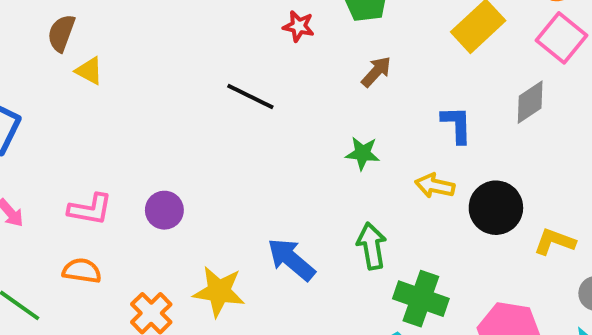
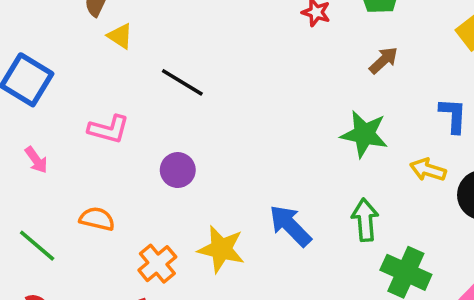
black line: (250, 96) -> (182, 82), moved
green star: (363, 153) -> (364, 134), size x1.5
pink L-shape: (90, 209) -> (109, 129), moved

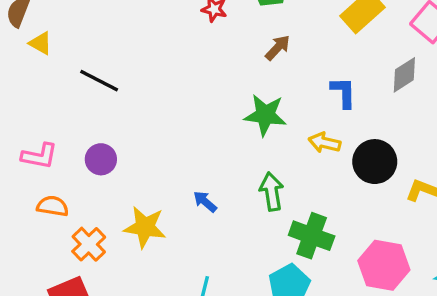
pink L-shape: (109, 129) -> (39, 156), moved
orange semicircle: (97, 219) -> (53, 206), moved
blue arrow: (290, 226) -> (205, 202), size x0.6

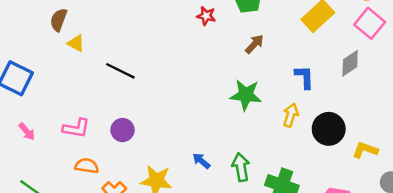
yellow arrow: (324, 143) -> (291, 115), turned 95
green arrow: (272, 192) -> (241, 167), moved

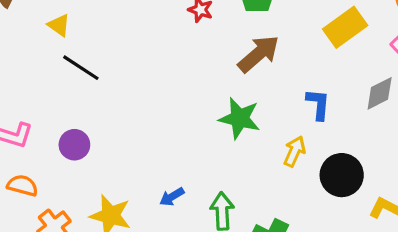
yellow triangle: (76, 43) -> (59, 25), moved
brown arrow: (254, 44) -> (259, 54), size x1.6
blue arrow: (201, 161) -> (172, 197), turned -78

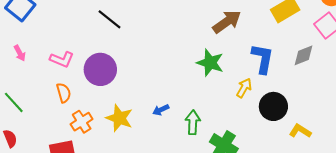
blue L-shape: (318, 104) -> (263, 59), size x1.4
purple circle: (74, 145) -> (100, 69), size x1.6
orange semicircle: (22, 186) -> (64, 93), turned 54

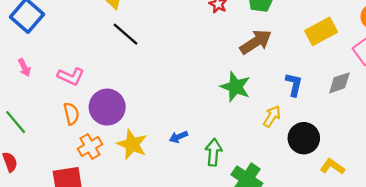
blue L-shape: (263, 59) -> (294, 84), size x0.7
purple circle: (100, 69) -> (107, 107), moved

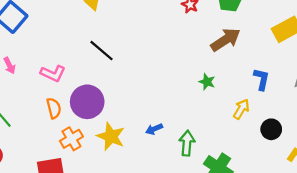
black line: (126, 34) -> (102, 51), moved
green star: (236, 87) -> (207, 82), size x0.6
black circle: (304, 138) -> (271, 129), size x0.7

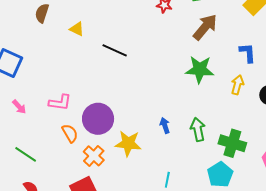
black line: (102, 51) -> (115, 50), moved
green star: (207, 82) -> (200, 69), size x1.8
blue arrow: (154, 129) -> (165, 126), turned 112

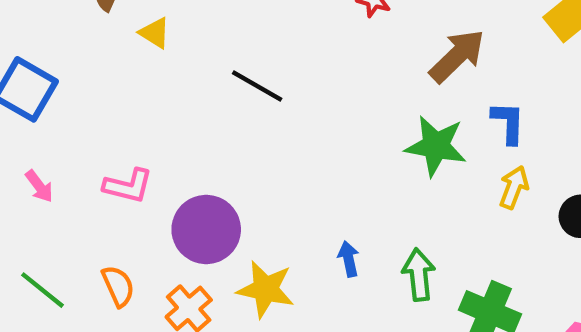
yellow triangle: (77, 29) -> (155, 33), moved
blue L-shape: (248, 53) -> (508, 123), moved
orange semicircle: (70, 133) -> (118, 286), moved

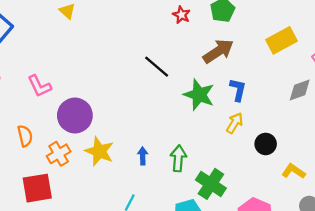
black line: (257, 86) -> (157, 67), moved
pink L-shape: (128, 186) -> (39, 86), turned 40
blue arrow: (349, 259) -> (143, 156), moved

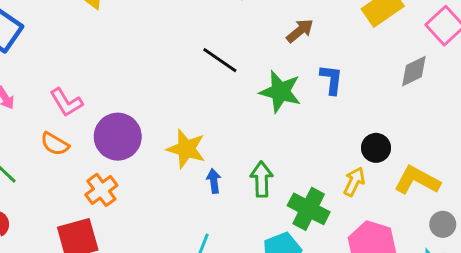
brown arrow: (218, 51) -> (300, 31), size x0.7
yellow arrow: (235, 123) -> (354, 182), moved
orange semicircle: (25, 136) -> (55, 144), moved, turned 140
yellow star: (99, 151) -> (186, 149), moved
yellow L-shape: (294, 171) -> (417, 180), size x1.4

